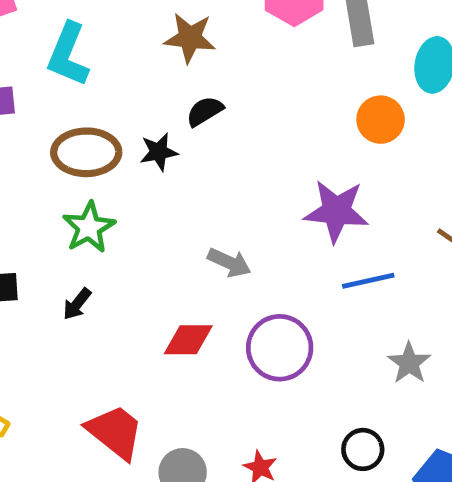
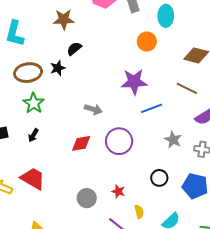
red trapezoid: (115, 432) -> (33, 179), moved

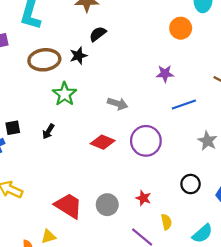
purple star: (134, 82) -> (165, 74), size x0.6
green star: (34, 103) -> (65, 94), moved
red diamond: (81, 143) -> (103, 142), turned 30
red trapezoid: (33, 179) -> (68, 206), moved

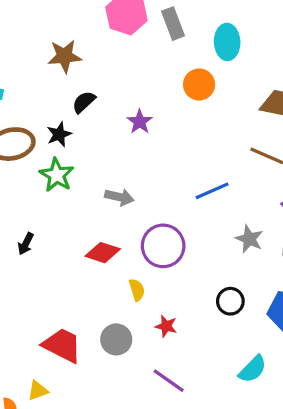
purple star: (165, 74) -> (140, 122), moved, turned -30
green star: (65, 94) -> (57, 175), moved
yellow semicircle: (166, 222) -> (137, 290), moved

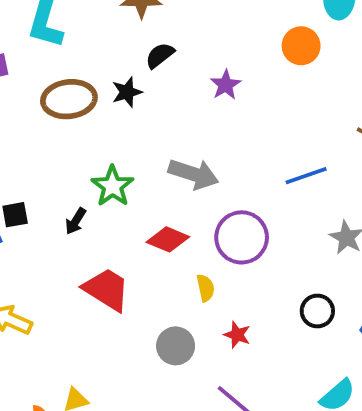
green star: (57, 175) -> (113, 186), moved
gray arrow: (119, 197) -> (193, 174), size x1.4
red trapezoid: (62, 345) -> (106, 289), moved

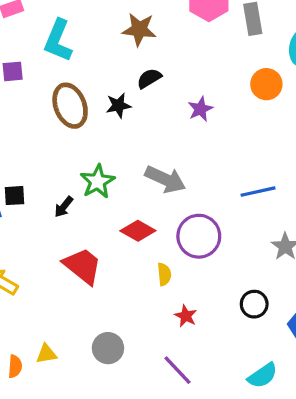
brown ellipse: (69, 99) -> (70, 106), turned 69
gray circle: (176, 346) -> (108, 348), moved

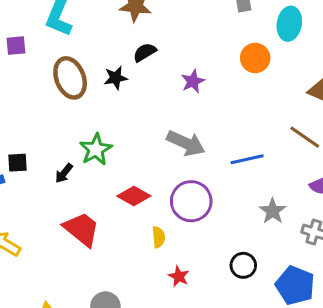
gray arrow: (165, 179) -> (186, 143), moved

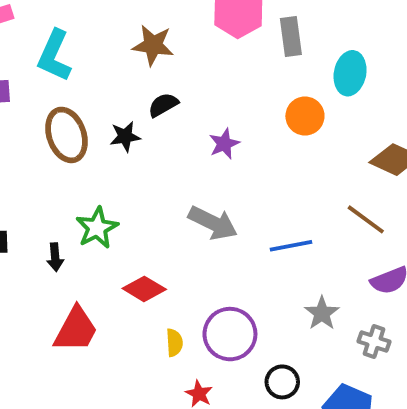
black arrow: (64, 173) -> (55, 257), turned -45
purple circle: (191, 201) -> (230, 334), moved
red trapezoid: (82, 229) -> (76, 330), turned 78

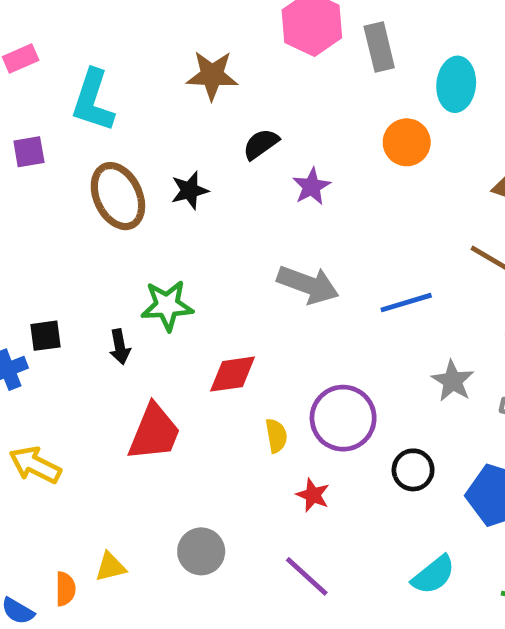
black semicircle: (163, 105) -> (261, 144), moved
green star: (97, 228) -> (167, 305), turned 30
red diamond: (144, 289) -> (233, 374), turned -33

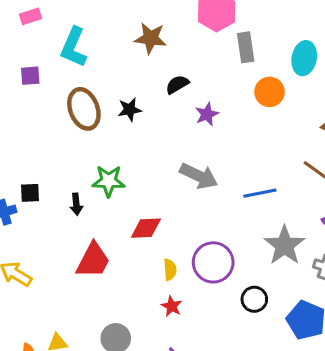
gray rectangle: (379, 47) -> (246, 47), moved
gray star: (453, 381) -> (285, 245), size x1.5
red star: (313, 495) -> (172, 306), moved

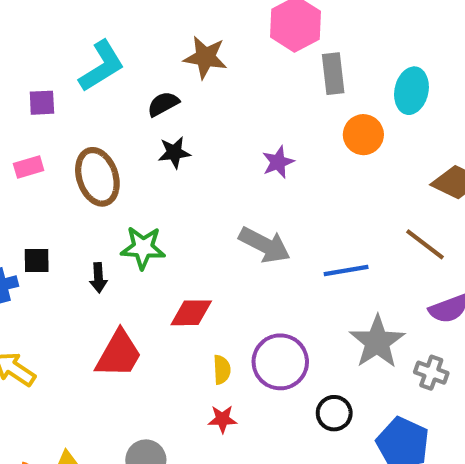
pink rectangle: (30, 16) -> (29, 167), moved
cyan L-shape: (74, 47) -> (102, 66), turned -147
black semicircle: (177, 84) -> (163, 104), moved
brown ellipse: (84, 109) -> (97, 177), moved
red star: (172, 306) -> (222, 419), turned -30

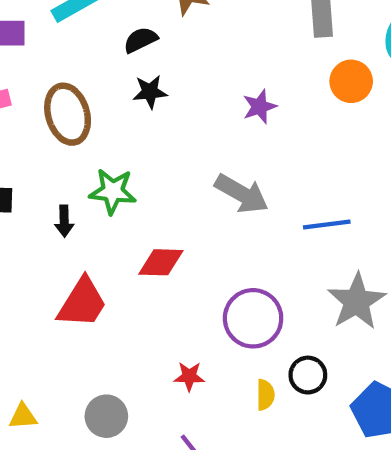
yellow semicircle: (222, 370) -> (265, 395), moved

